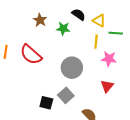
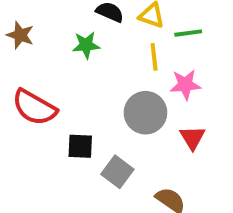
brown star: (40, 20) -> (20, 35), moved
gray circle: (72, 68) -> (145, 113), moved
black square: (46, 103) -> (80, 146), moved

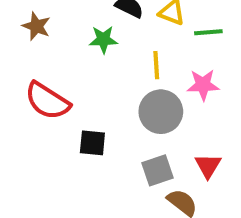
yellow line: (154, 57) -> (156, 65), moved
red triangle: (192, 138) -> (208, 166), moved
gray square: (117, 172) -> (158, 170), moved, turned 32

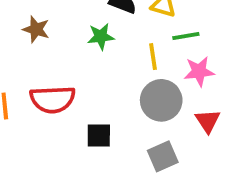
green line: (208, 32) -> (186, 36), moved
red semicircle: (47, 101) -> (53, 99), turned -30
red triangle: (208, 166) -> (208, 121), moved

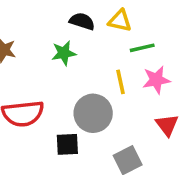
yellow line: (153, 57) -> (121, 82), moved
gray circle: (161, 100) -> (93, 113), moved

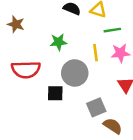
green star: (64, 53) -> (58, 42), moved

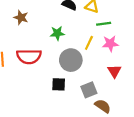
yellow line: (95, 53) -> (89, 43), turned 32
black square: (55, 93) -> (59, 84), moved

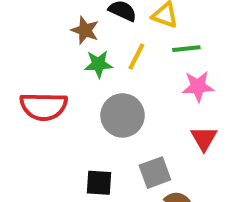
brown star: (21, 17) -> (85, 30), moved
yellow line: (89, 43) -> (136, 57), moved
black square: (59, 84) -> (99, 183), moved

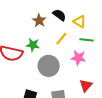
green star: (98, 64) -> (33, 45), moved
pink star: (198, 86) -> (78, 58), moved

